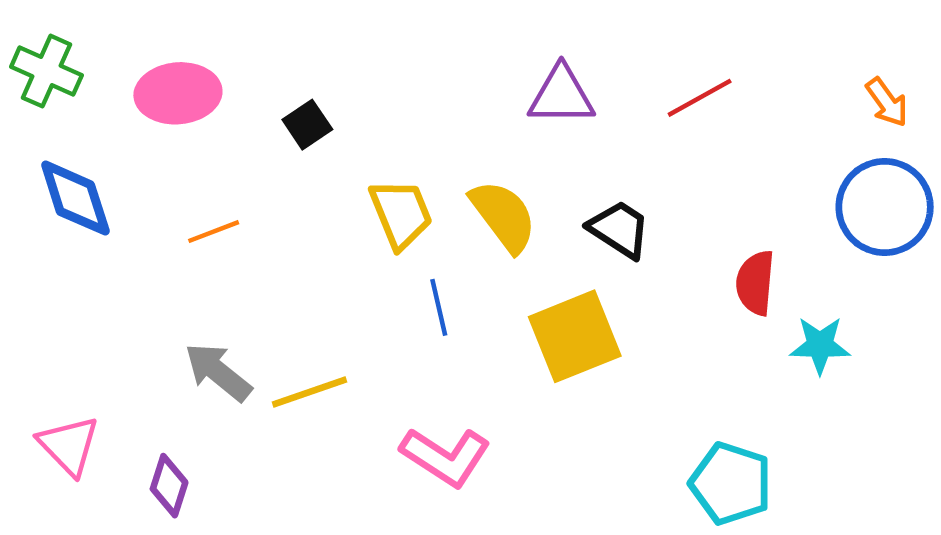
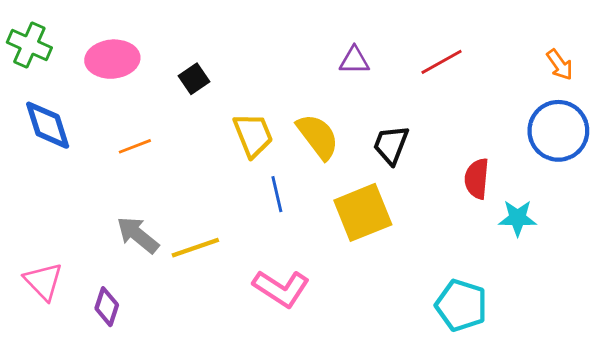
purple triangle: (561, 96) -> (354, 60), size x0.7
black trapezoid: (619, 229) -> (391, 145), turned -102

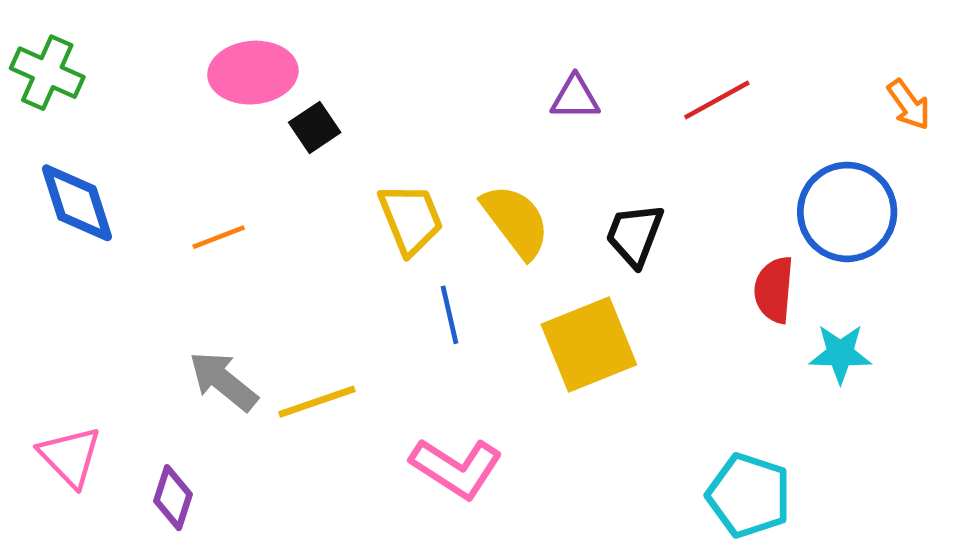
pink ellipse: (112, 59) -> (253, 73), moved
blue circle: (558, 131) -> (847, 212), moved

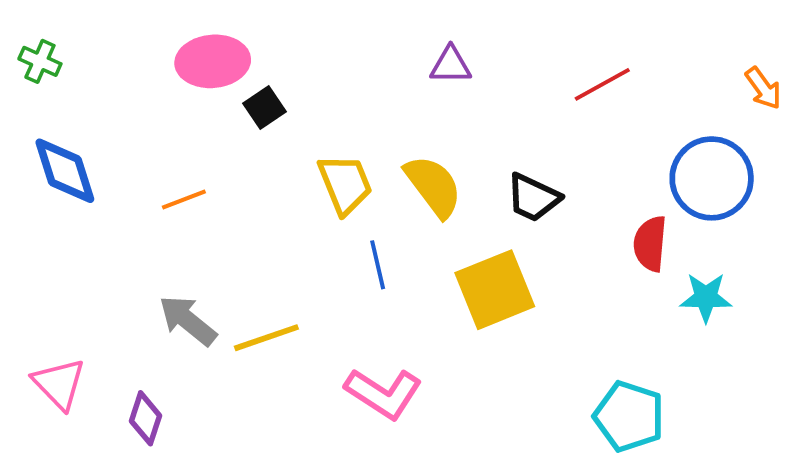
green cross: (47, 73) -> (40, 61), size x0.7
purple triangle: (575, 98) -> (451, 65), moved
black trapezoid: (635, 235) -> (533, 198), turned -86

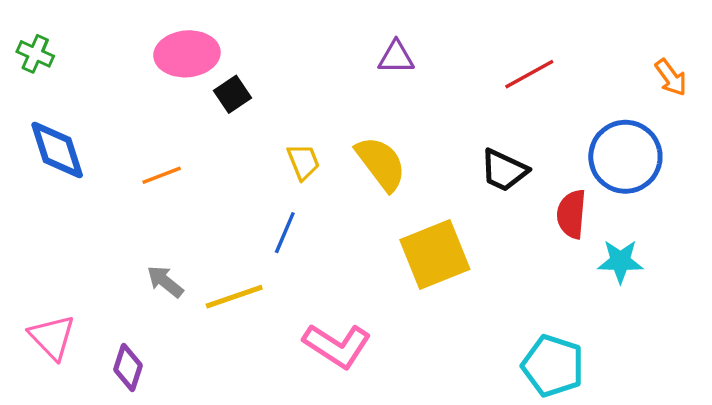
yellow trapezoid: (345, 184) -> (303, 162), size x0.7
black trapezoid: (533, 198) -> (504, 170), moved
blue line: (378, 265) -> (285, 233), moved, turned 36
gray arrow: (188, 320) -> (165, 282), size x0.7

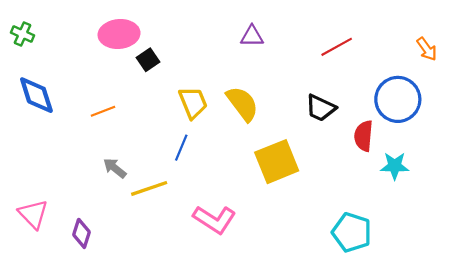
yellow trapezoid: (303, 162) -> (193, 103), size x1.4
gray arrow: (165, 282) -> (115, 168), moved

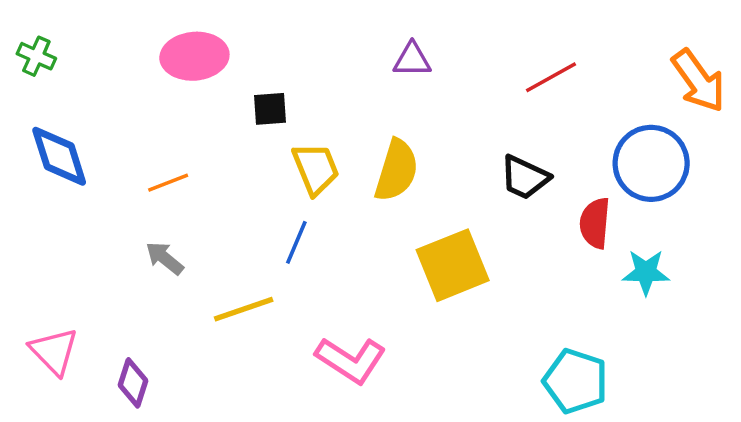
orange arrow: (427, 49) -> (699, 81), size x1.6
black square: (148, 60) -> (270, 109), moved, turned 30
yellow semicircle: (242, 104) -> (396, 170), turned 54
gray arrow: (115, 168) -> (165, 258), moved

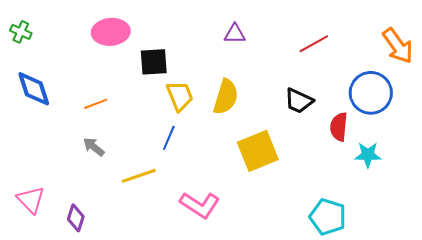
black square: (270, 109) -> (154, 62), size x1.4

